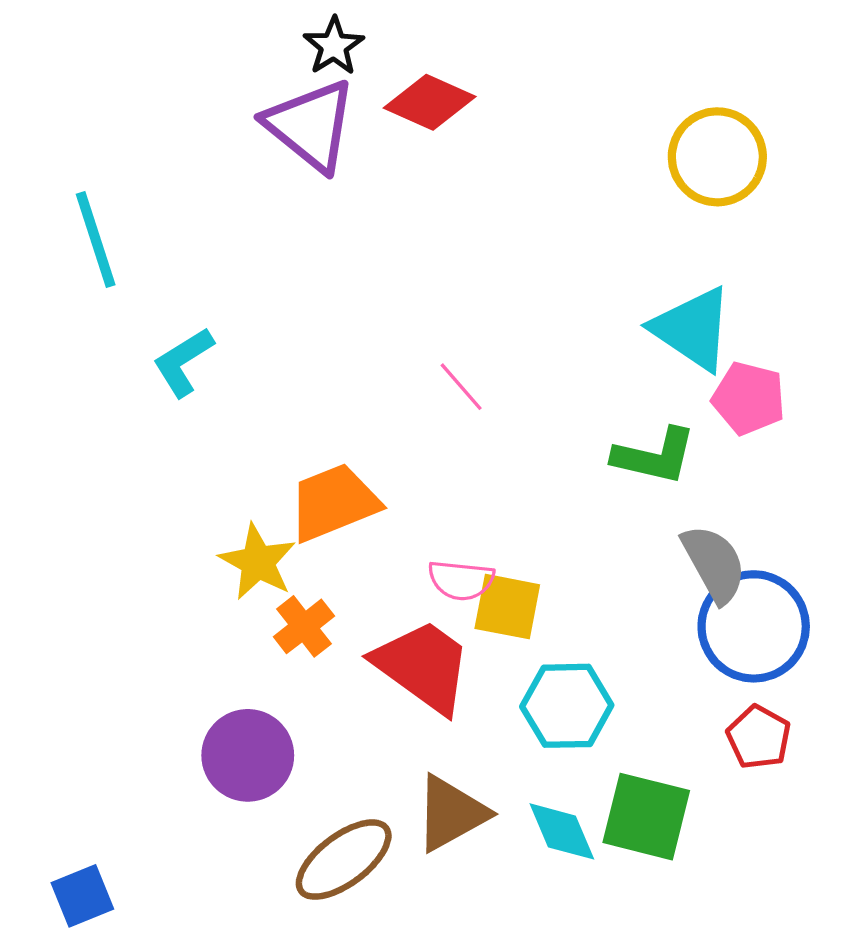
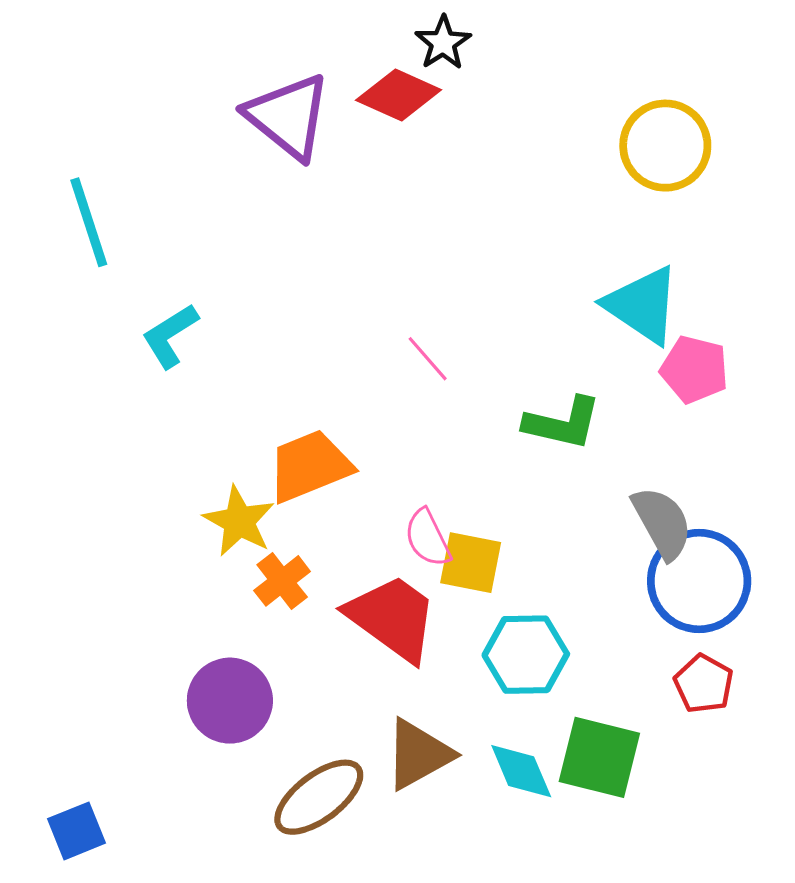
black star: (334, 46) -> (443, 43), moved
green L-shape: (654, 456) -> (563, 423), moved
pink semicircle: (461, 580) -> (428, 538), turned 58

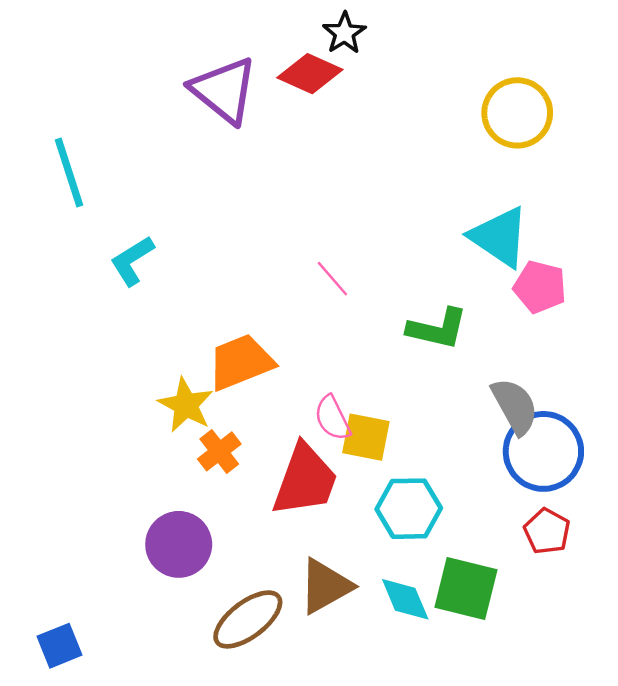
red trapezoid: (392, 618) -> (305, 480), turned 74

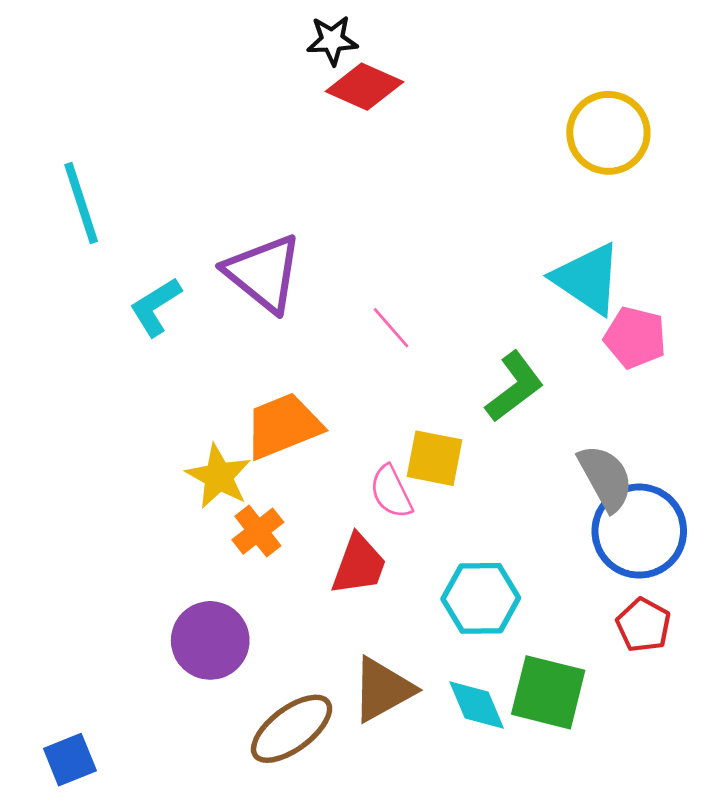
black star: (344, 33) -> (332, 40), moved, turned 30
purple triangle: (224, 90) -> (263, 273), moved
green L-shape: (437, 329) -> (514, 387), turned -50
yellow square: (366, 437) -> (435, 458), moved
red trapezoid: (305, 480) -> (359, 565), size x0.7

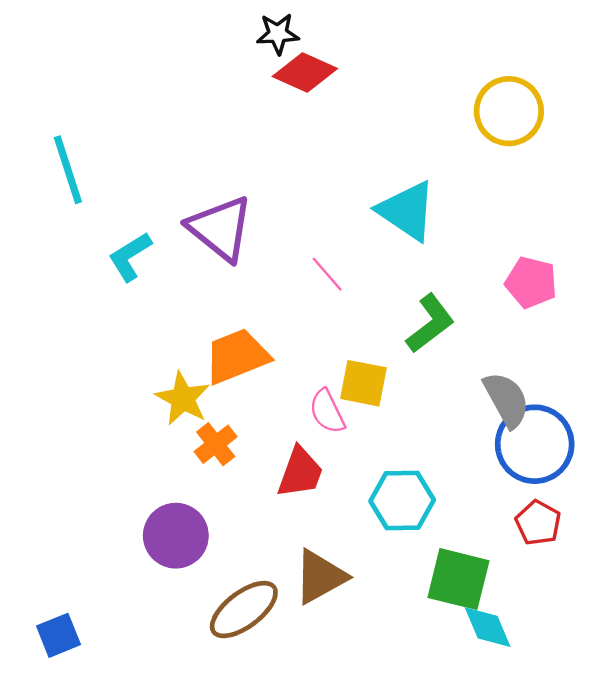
cyan triangle: (587, 279) -> (407, 211), moved
cyan diamond: (477, 705) -> (488, 627), moved

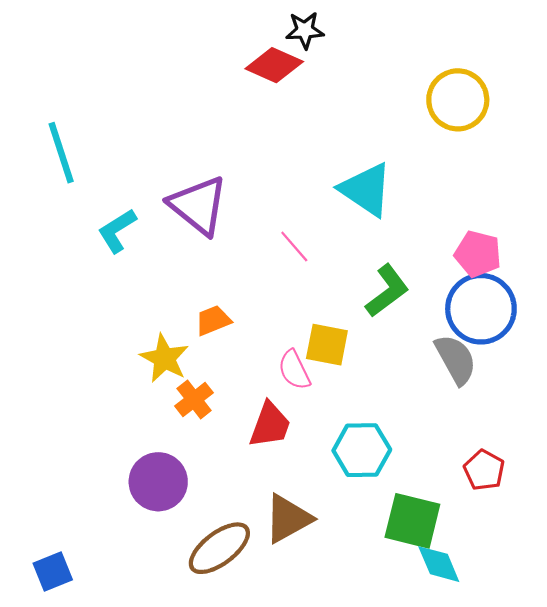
black star: (278, 34) -> (305, 30), moved
orange trapezoid: (237, 356) -> (213, 320), size x0.6
blue circle: (535, 444) -> (481, 309), moved

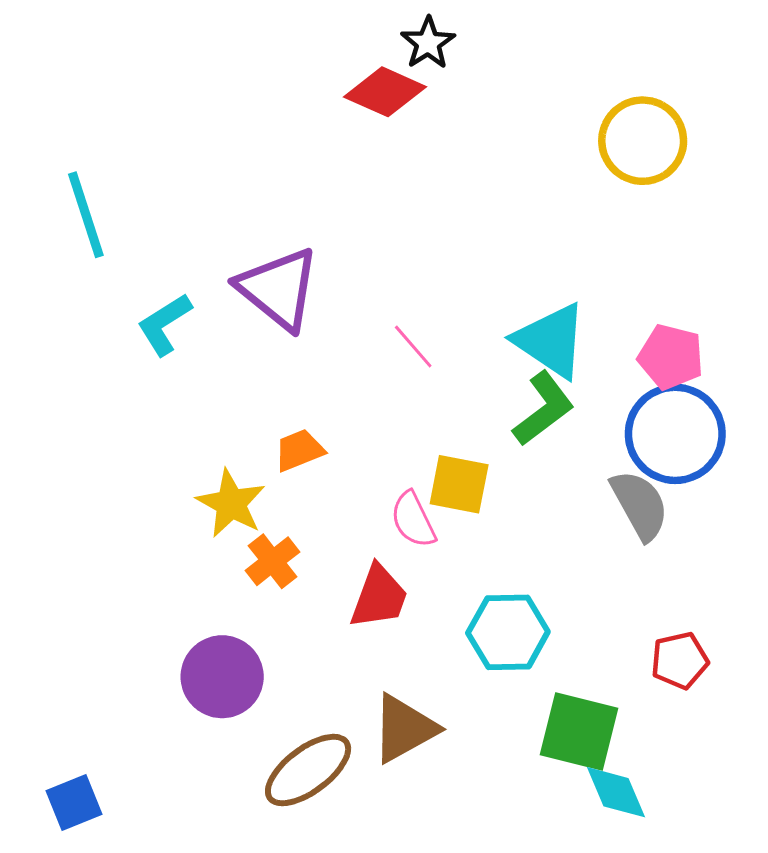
black star: (305, 30) -> (428, 43), turned -30
cyan triangle: (366, 190) -> (551, 341), moved
red pentagon: (484, 470) -> (680, 660), turned 30

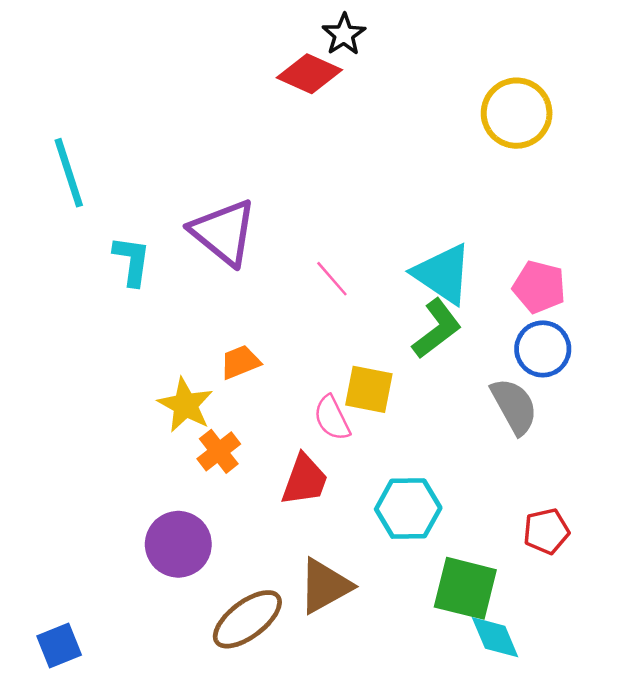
cyan L-shape: (164, 324) -> (132, 261), turned 130
blue circle: (675, 434) -> (543, 349), size x0.7

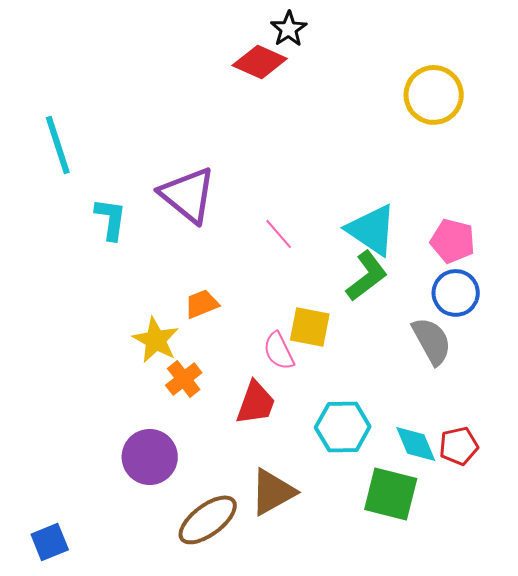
cyan diamond: (495, 637) -> (416, 444), moved

